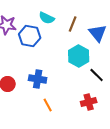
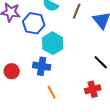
cyan hexagon: (79, 56) -> (53, 43), moved

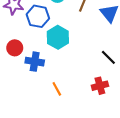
blue cross: (42, 66) -> (35, 62), moved
red circle: (12, 71) -> (15, 48), moved

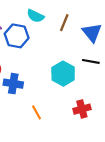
cyan hexagon: (58, 37) -> (63, 74), moved
black line: (108, 57) -> (91, 61), moved, turned -35

